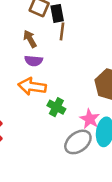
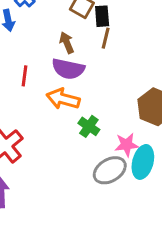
purple semicircle: (34, 61) -> (68, 69), size x1.5
pink star: (90, 119) -> (127, 145), turned 30

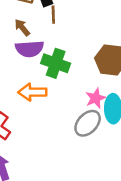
orange arrow: (63, 99) -> (32, 92), moved
green cross: (89, 126) -> (56, 63), moved, size x1.5

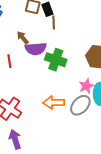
brown arrow: (22, 27) -> (23, 38), moved
orange arrow: (32, 92) -> (54, 103), moved

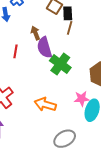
purple semicircle: (36, 49) -> (44, 48), turned 60
gray ellipse: (80, 105) -> (65, 139), moved

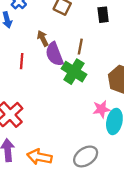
black rectangle: (68, 13) -> (103, 15), moved
brown line: (70, 28) -> (80, 47), moved
orange arrow: (45, 104) -> (39, 157), moved

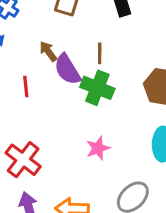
pink star: (101, 109) -> (98, 148), moved

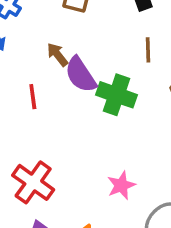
brown line: (100, 53) -> (148, 50), moved
pink star: (98, 148) -> (121, 185), moved

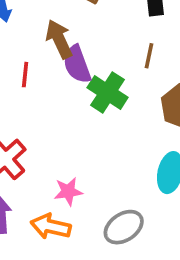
brown arrow: (57, 55) -> (59, 39), size x1.5
pink star: (121, 185) -> (68, 191), moved

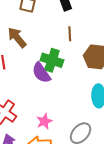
purple semicircle: (77, 64) -> (41, 73), moved

